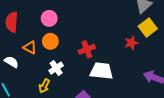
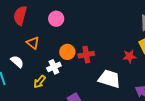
orange circle: (50, 41) -> (67, 52), moved
white semicircle: (11, 62) -> (17, 62), moved
white trapezoid: (102, 71) -> (109, 79), moved

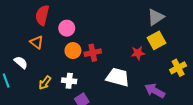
red semicircle: (20, 16) -> (42, 15), moved
pink circle: (56, 19) -> (67, 28), moved
white cross: (54, 67) -> (69, 81), moved, turned 32

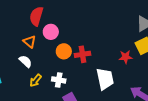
pink circle: (67, 28) -> (51, 32), moved
white semicircle: (21, 62) -> (25, 61), moved
white trapezoid: (118, 77) -> (105, 79), turned 60

